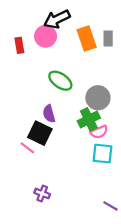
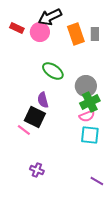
red rectangle: (19, 45) -> (17, 28), moved, turned -56
green cross: (89, 119) -> (90, 102), moved

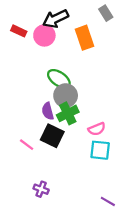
gray rectangle: (95, 34) -> (106, 13), moved, turned -32
gray circle: (86, 86) -> (66, 96), moved
green cross: (90, 102) -> (68, 113), moved
black square: (35, 117) -> (52, 136), moved

